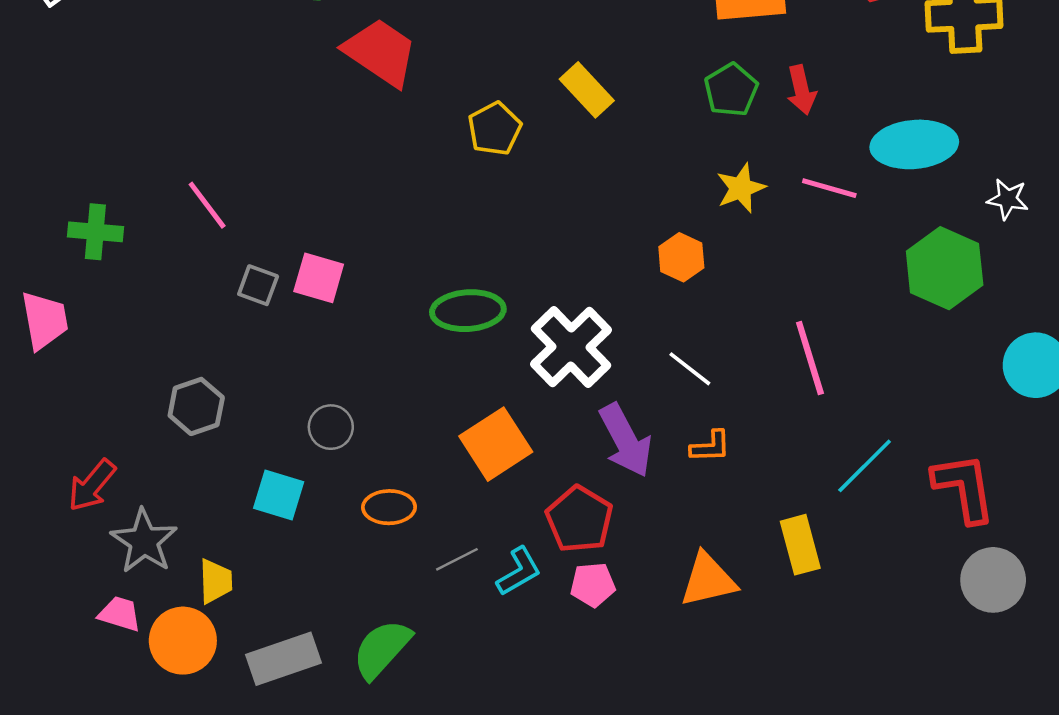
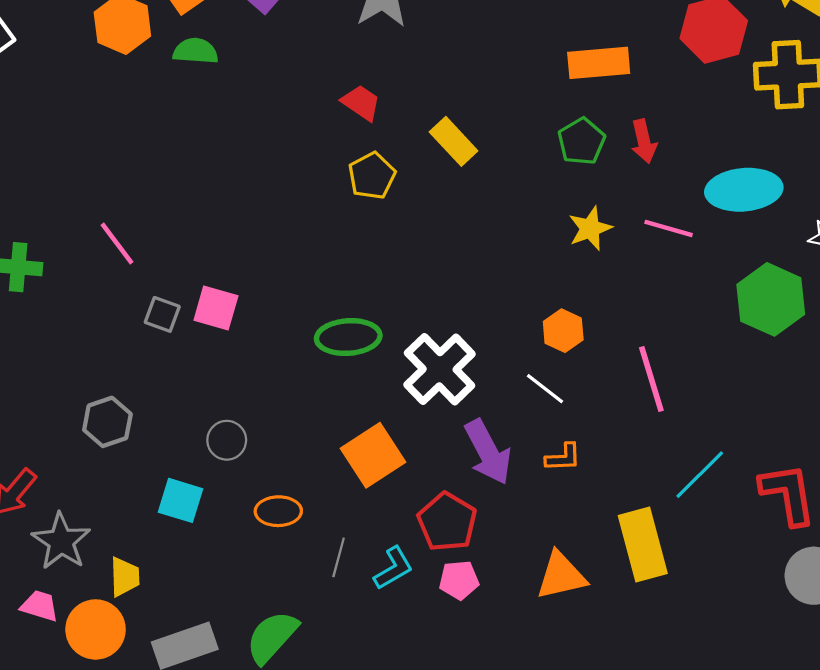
red trapezoid: (381, 52) -> (361, 103), moved, size x0.6
orange hexagon: (681, 257) -> (563, 331), moved
yellow rectangle: (800, 545) -> (643, 545), size x1.4
gray line: (457, 559) -> (339, 557), turned -48

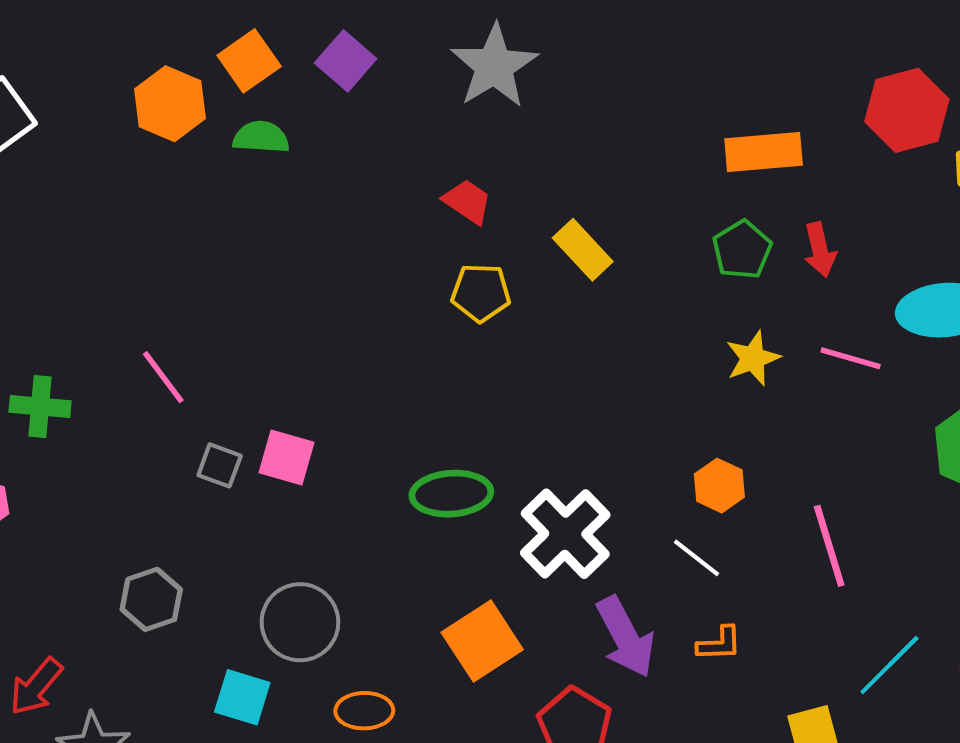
yellow pentagon: (372, 176) -> (481, 293), turned 30
gray circle: (227, 440) -> (300, 622), size x1.6

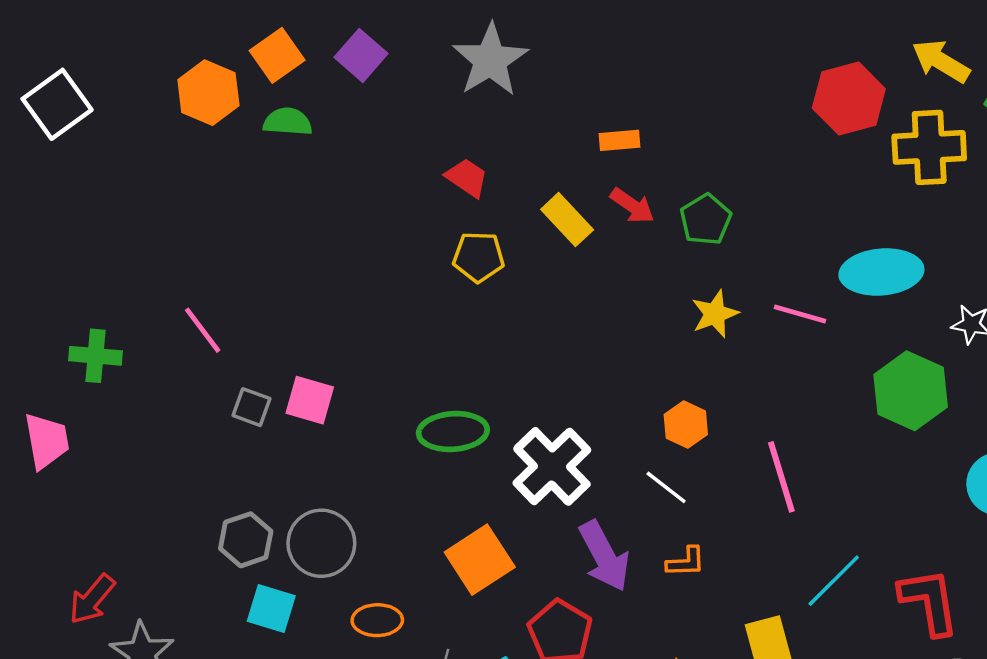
orange rectangle: (764, 152) -> (619, 140), moved, size x0.6
red arrow: (820, 250) -> (632, 206), moved, turned -42
gray hexagon: (151, 599) -> (246, 540), moved

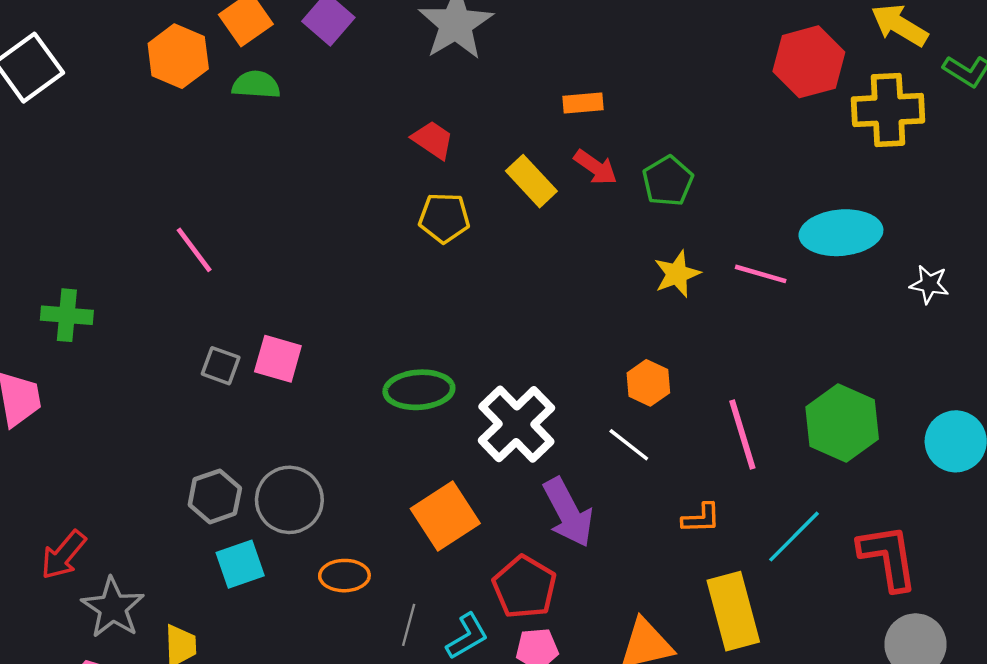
pink line: (203, 330) -> (194, 250), moved
green hexagon: (911, 391) -> (842, 423), moved
orange L-shape: (686, 562) -> (701, 518), moved
cyan square: (271, 609) -> (240, 564), turned -36

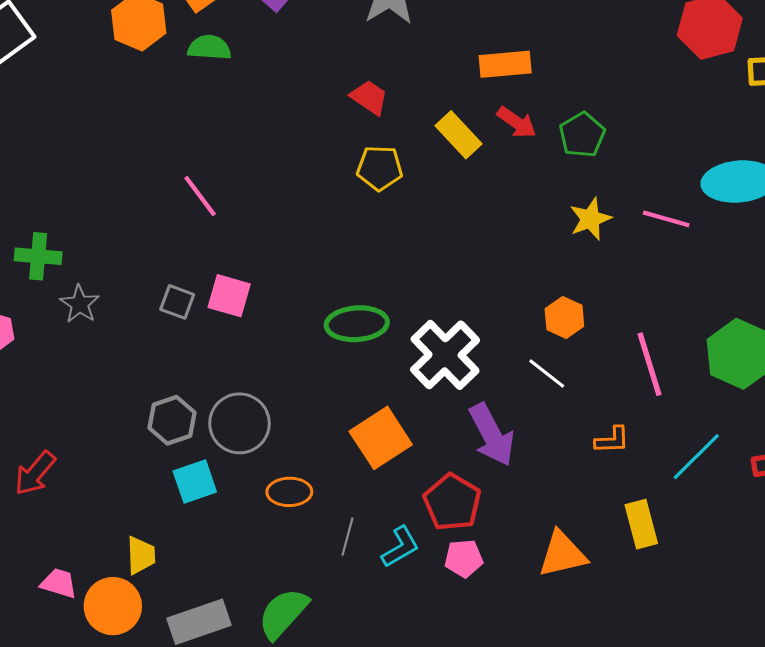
orange rectangle: (583, 103) -> (505, 64), size x1.4
pink line: (194, 250) -> (200, 196), moved
gray star: (113, 608) -> (80, 304), moved, size x0.7
yellow rectangle: (733, 611) -> (641, 524), size x0.7

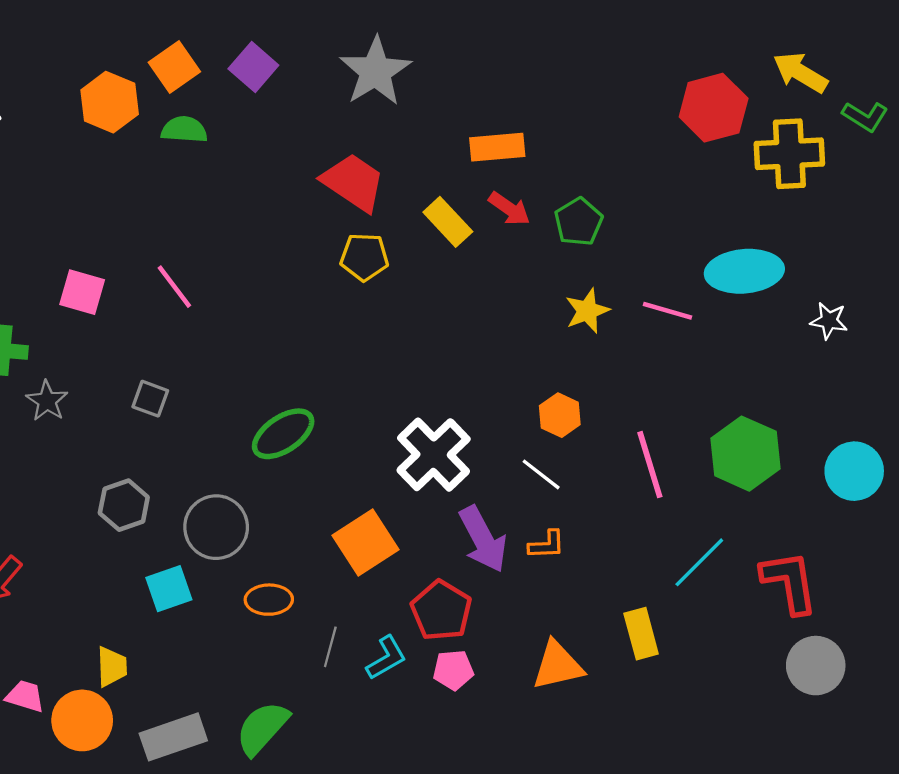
red trapezoid: (369, 97) -> (353, 182), size x1.6
pink square: (229, 296) -> (82, 292), moved
green ellipse: (357, 324) -> (283, 434), moved, turned -30
gray hexagon: (172, 420) -> (124, 505), moved
orange L-shape: (612, 440) -> (547, 545), moved

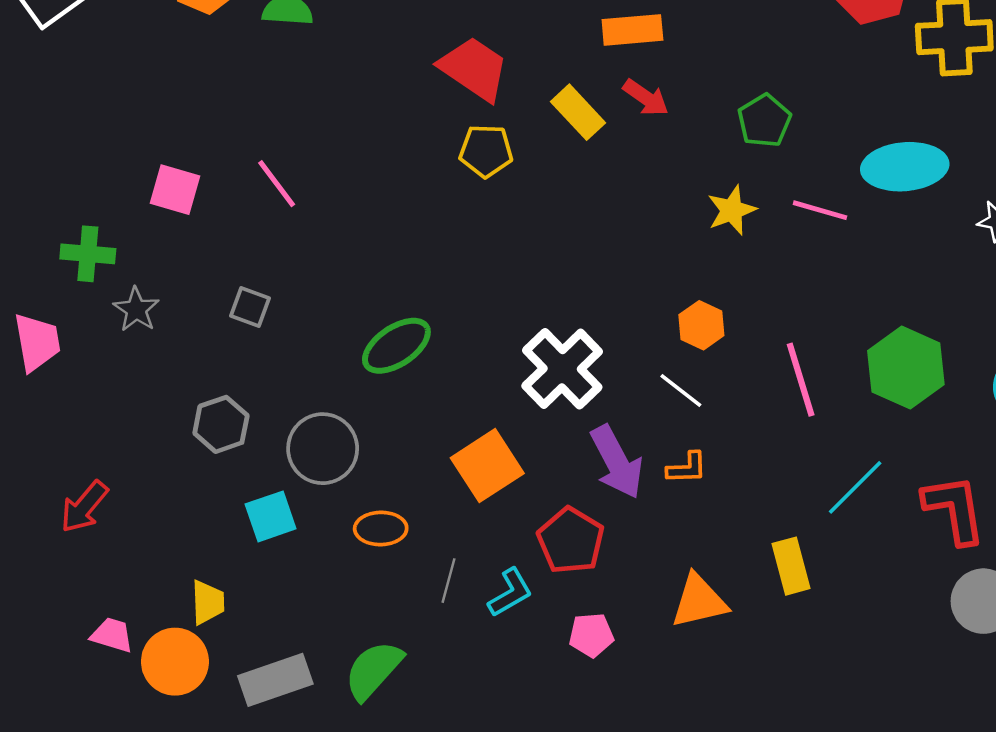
green pentagon: (579, 222) -> (764, 121), moved
pink pentagon: (453, 670) -> (591, 635), moved

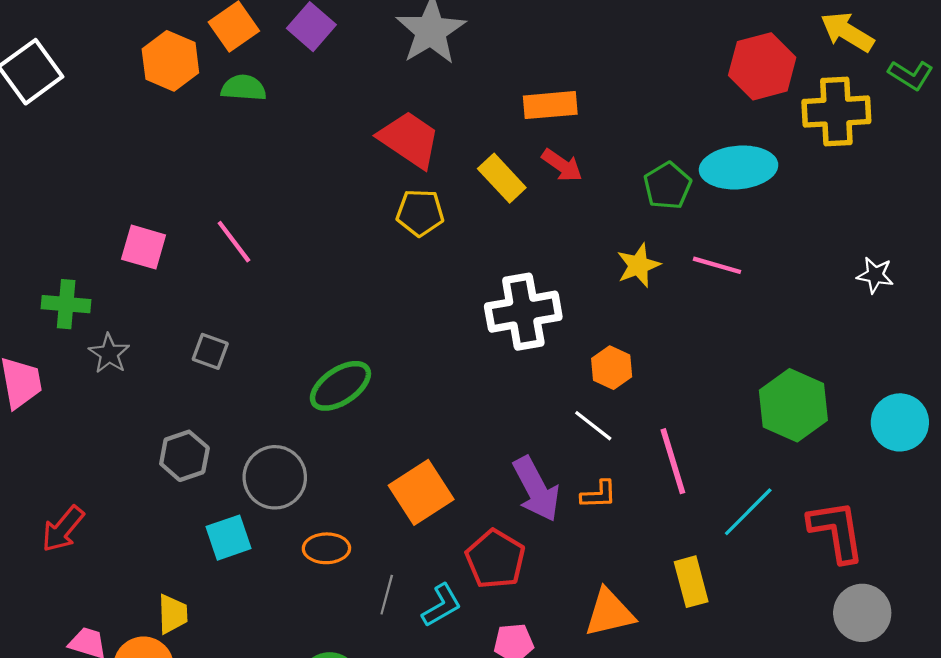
cyan ellipse: (905, 167) -> (739, 167), moved
white cross: (562, 369) -> (523, 312), moved, turned 34
pink line: (801, 380) -> (673, 461), moved

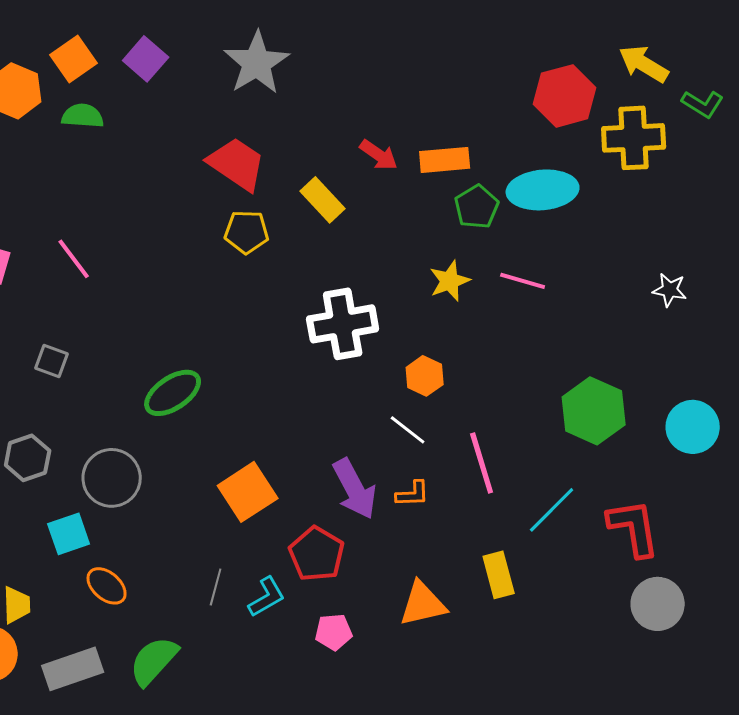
orange rectangle: (550, 105) -> (445, 160), moved
red arrow: (562, 165) -> (379, 155), moved
orange ellipse: (326, 548) -> (107, 586), moved, turned 42

